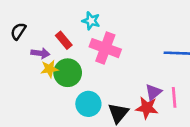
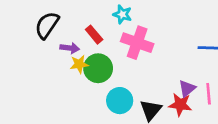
black semicircle: (18, 31) -> (47, 25), size x1.5

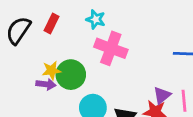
red rectangle: (94, 35) -> (51, 23), moved, turned 66
purple arrow: (70, 48) -> (46, 84), moved

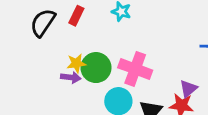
pink cross: (111, 48) -> (135, 69), moved

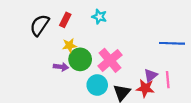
yellow star: (76, 63) -> (69, 45), moved
pink cross: (135, 69) -> (110, 60), turned 30

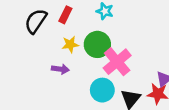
green circle: (80, 59) -> (97, 44), moved

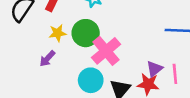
purple arrow: (60, 69) -> (47, 59), turned 126

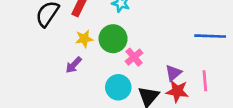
pink cross: (106, 51) -> (134, 57), size x0.6
purple triangle: (154, 69) -> (173, 73), moved

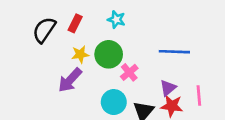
blue line: (210, 36) -> (174, 52), moved
purple arrow: (74, 65) -> (70, 80), size x1.5

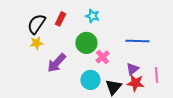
yellow star: (80, 54) -> (36, 43), moved

